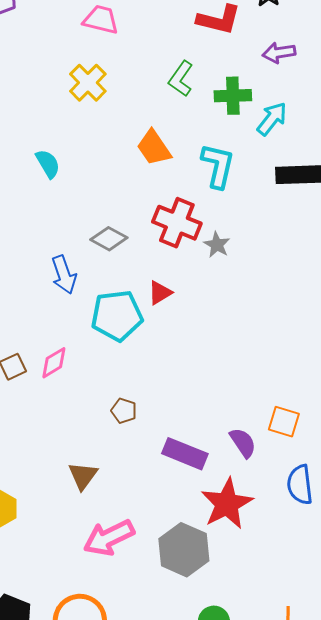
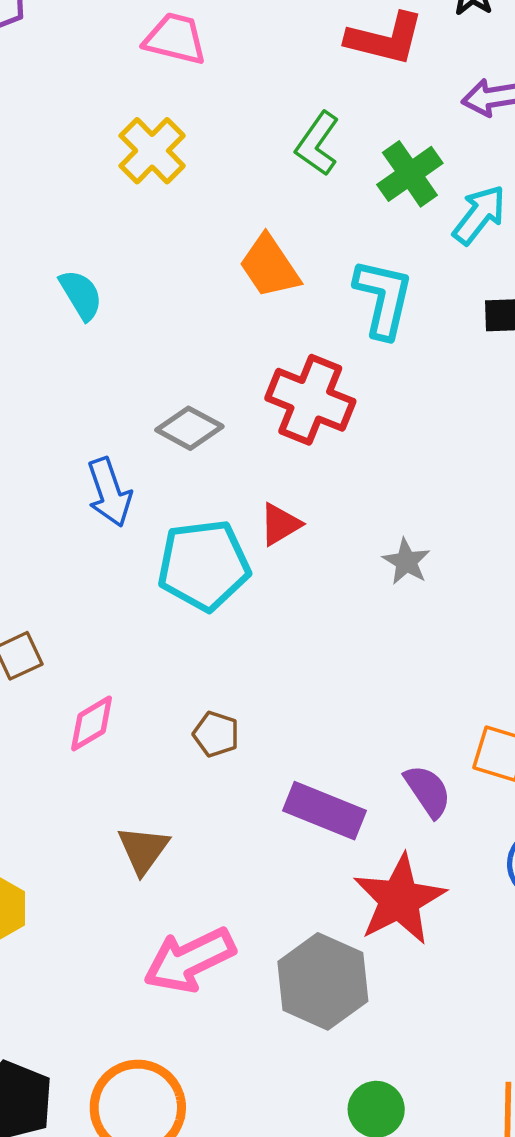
green cross: (233, 96) -> (410, 174), turned -33
gray star: (217, 245) -> (406, 562), moved
pink diamond: (54, 363) -> (92, 723), moved

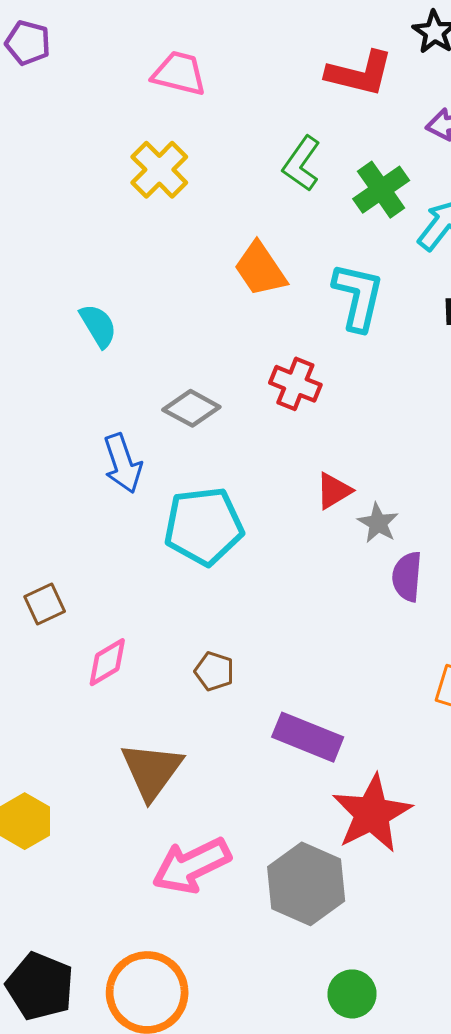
cyan semicircle: (81, 295) -> (98, 326), moved
red cross: (310, 400) -> (295, 384), size x0.7
red triangle: (280, 524) -> (334, 491), moved
purple semicircle: (428, 791) -> (407, 577), moved, turned -141
brown triangle: (143, 850) -> (152, 771), size x1.4

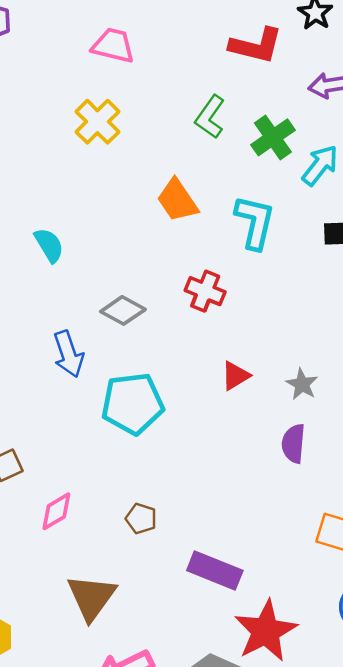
gray star: (378, 523) -> (302, 384), moved

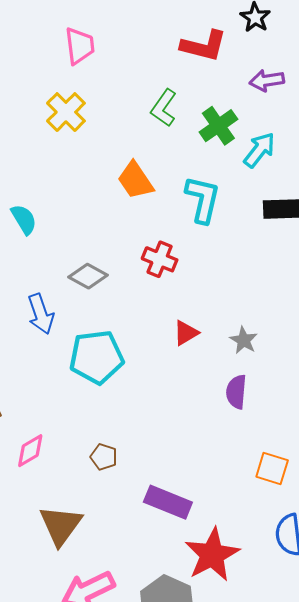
pink trapezoid: (113, 46) -> (80, 46), turned 69

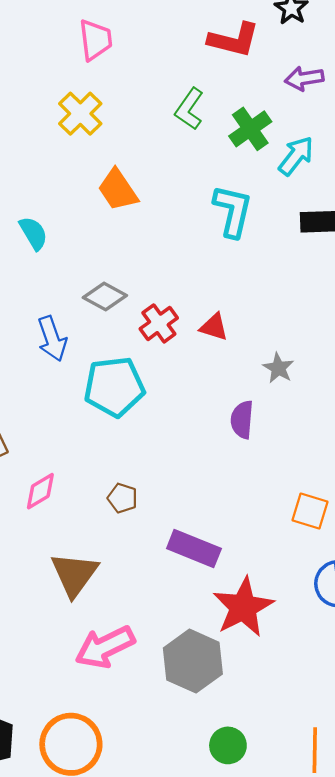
orange trapezoid: (135, 180) -> (118, 190), moved
red cross: (160, 259) -> (159, 323), moved, turned 32
red triangle: (186, 333) -> (214, 327), moved, turned 48
purple semicircle: (236, 392) -> (242, 420), moved

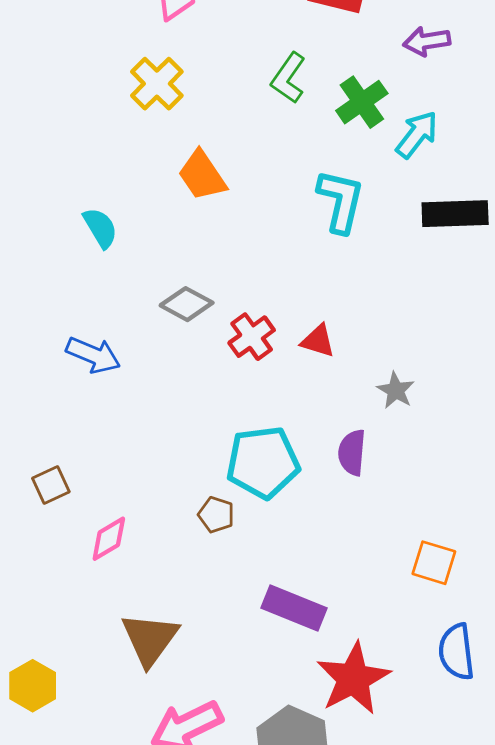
blue arrow: (52, 339) -> (93, 355), moved, turned -48
cyan pentagon: (114, 387) -> (263, 462), moved
brown pentagon: (122, 498) -> (216, 515), moved

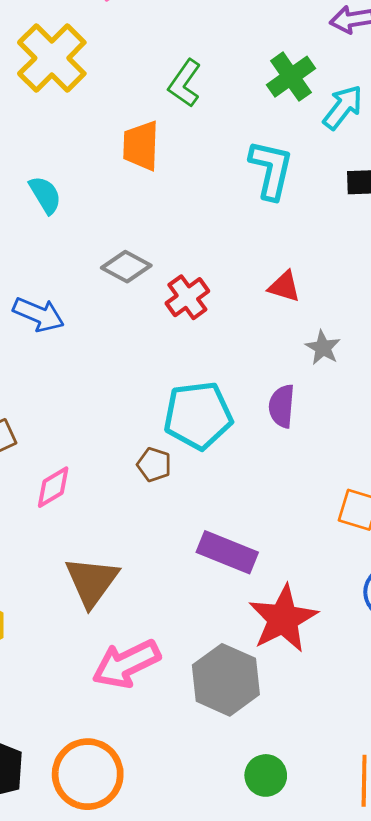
green L-shape: (288, 78) -> (185, 83), moved
yellow cross: (157, 84) -> (52, 58), moved, size x1.4
orange trapezoid: (202, 175) -> (141, 146), turned 36
red triangle: (318, 341) -> (284, 287), moved

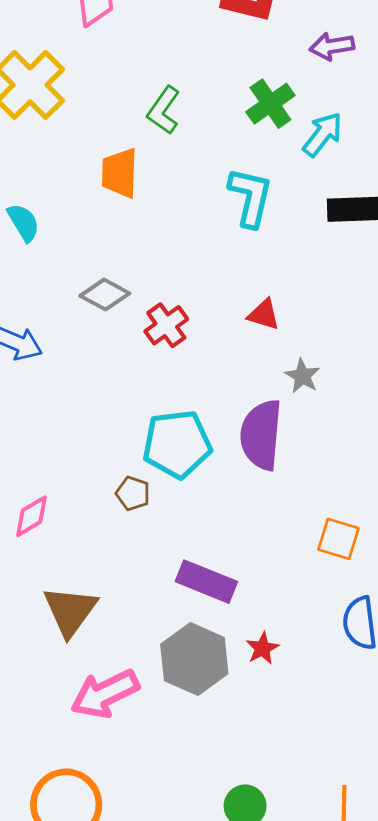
purple semicircle: (282, 406) -> (261, 435), size x1.6
red star: (283, 619) -> (262, 648), size x0.5
gray hexagon: (226, 680) -> (194, 659), moved

